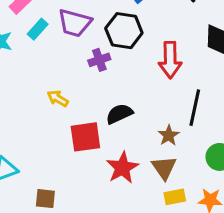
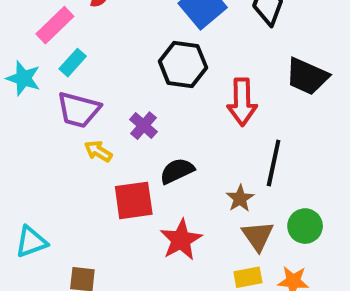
purple trapezoid: (75, 23) -> (79, 110), moved
purple cross: (99, 60) -> (144, 126), moved, turned -30
brown triangle: (164, 168) -> (258, 236), moved

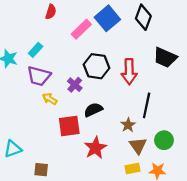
pink rectangle: (55, 25) -> (81, 29), moved
black hexagon: (183, 65) -> (97, 66), moved

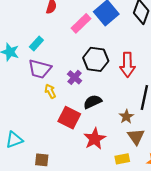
yellow arrow: (50, 99) -> (50, 91), turned 32
red square: (69, 126) -> (69, 118), turned 35
yellow rectangle: (132, 168) -> (122, 159), moved

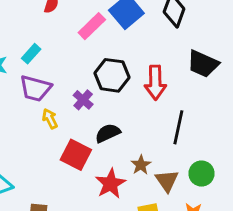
brown star: (126, 117) -> (141, 165), moved

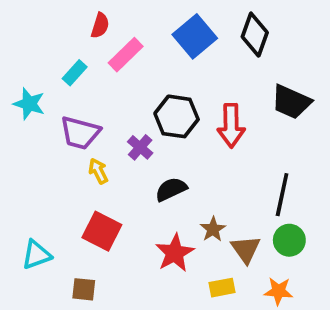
pink rectangle: (92, 26) -> (126, 55), moved
cyan rectangle: (31, 54) -> (75, 73), moved
black line: (178, 127) -> (282, 195), moved
red square: (76, 155) -> (102, 231), moved

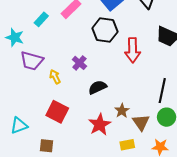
black hexagon: (177, 116) -> (105, 30), moved
purple trapezoid: (80, 133) -> (32, 61), moved

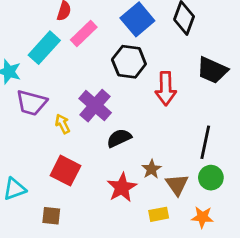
cyan rectangle: (41, 19) -> (44, 48), size x1.6
purple cross: (79, 63) -> (95, 106), size x1.6

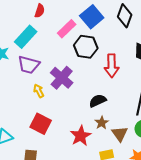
pink rectangle: (84, 34) -> (67, 29), moved
purple trapezoid: (31, 103) -> (29, 65), moved
black semicircle: (119, 138) -> (98, 101), moved

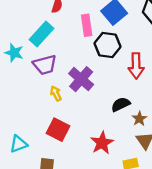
pink rectangle: (67, 29) -> (87, 25), turned -54
purple trapezoid: (29, 65) -> (45, 65), turned -30
brown star: (102, 123) -> (139, 119), moved

